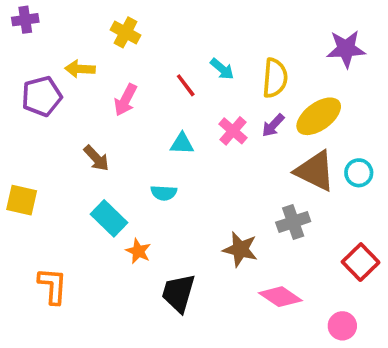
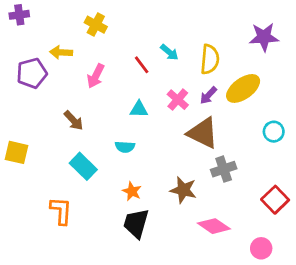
brown triangle: (315, 171) -> (203, 133), moved
orange star: (138, 251) -> (132, 191), moved
orange L-shape: (53, 286) -> (61, 211), moved

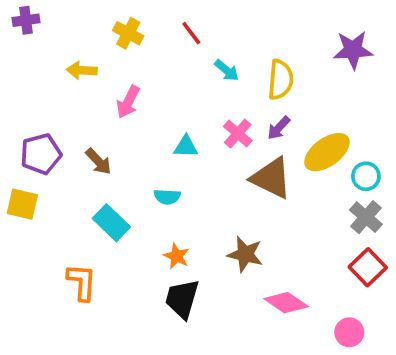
red line: (142, 65) -> (191, 33), moved
purple pentagon: (32, 73) -> (41, 154), moved
yellow ellipse: (243, 88) -> (327, 152), moved
gray cross: (224, 169) -> (366, 217), moved, turned -30

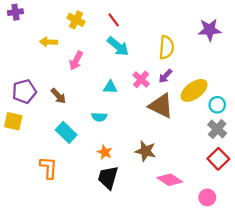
cyan arrow: (227, 70) -> (118, 46), moved, size x1.5

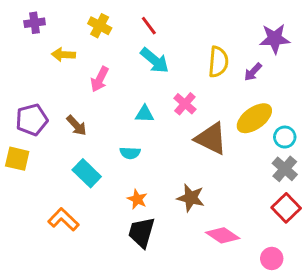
purple cross: (15, 12) -> (35, 23), moved
purple arrow: (165, 76) -> (253, 72), moved
orange L-shape: (48, 168) -> (63, 219), turned -50

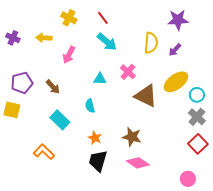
purple cross: (35, 23) -> (13, 38), moved, turned 32
purple star: (275, 39) -> (178, 20), moved
cyan semicircle: (130, 153) -> (90, 106), turned 72
pink diamond: (223, 235) -> (138, 163), moved

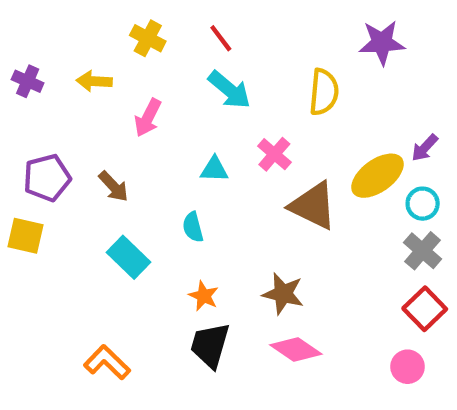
purple arrow: (175, 50) -> (425, 148), moved
orange L-shape: (44, 152) -> (107, 362), moved
pink circle: (188, 179) -> (408, 367), moved

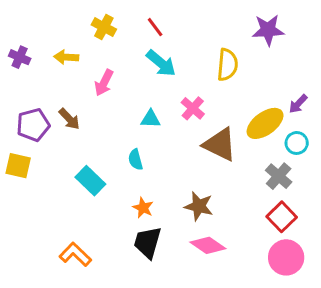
brown arrow: (113, 186) -> (69, 119), moved
gray cross: (423, 251) -> (279, 176), moved
red square: (425, 309) -> (282, 217), moved
pink circle: (408, 367) -> (286, 257), size x1.5

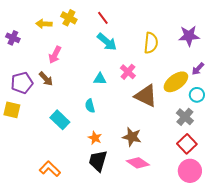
purple star: (268, 30) -> (189, 36), moved
yellow arrow: (66, 57) -> (44, 24), moved
pink arrow: (104, 83) -> (55, 55), moved

